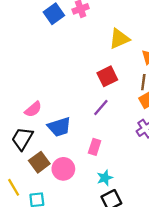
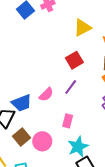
pink semicircle: (33, 109) -> (46, 94), moved
blue trapezoid: (59, 127) -> (22, 103), moved
cyan star: (105, 178) -> (78, 147), size x1.5

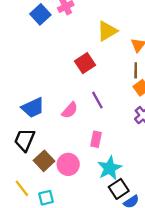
red square: (74, 60) -> (85, 63), moved
purple line: (71, 87) -> (97, 100), turned -63
blue trapezoid: (22, 103) -> (33, 108), moved

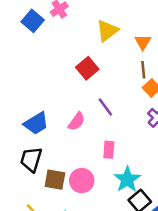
brown square: (44, 161) -> (55, 180), turned -30

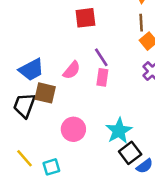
red square: (87, 68) -> (85, 18), turned 30
pink rectangle: (109, 150) -> (102, 77), moved
brown square: (55, 180) -> (45, 93), moved

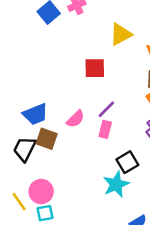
purple line: (101, 57) -> (106, 109), turned 72
pink circle: (73, 129) -> (41, 192), moved
black square: (130, 153) -> (127, 162), moved

